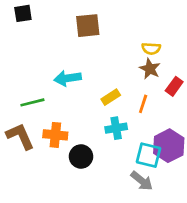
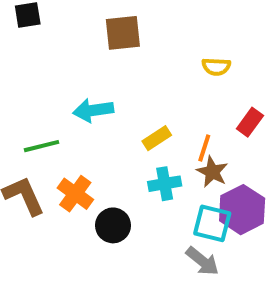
brown star: (150, 69) -> (212, 172), moved
orange cross: (55, 135) -> (75, 194), turned 30

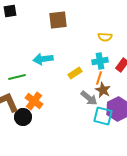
cyan cross: (165, 184) -> (100, 61), moved
black circle: (113, 225) -> (23, 117), moved
gray arrow: (202, 261) -> (89, 98), moved

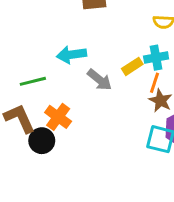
yellow rectangle: (75, 73) -> (132, 66), moved
gray arrow: (89, 98) -> (100, 80), moved

